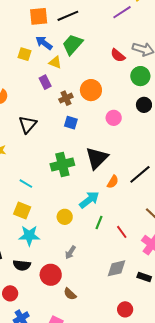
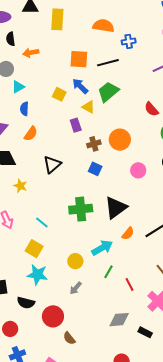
gray arrow: (70, 252) -> (76, 288), moved

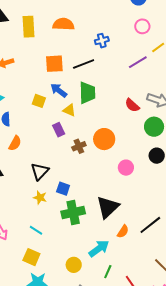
orange semicircle: (103, 26) -> (63, 24), moved
green trapezoid: (108, 92) -> (87, 93), turned 135
blue square: (95, 169) -> (63, 189), moved
yellow star: (20, 186) -> (40, 198), moved

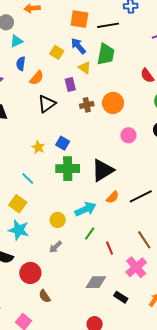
orange semicircle: (15, 143) -> (37, 78), moved
black triangle: (40, 171) -> (47, 104), moved

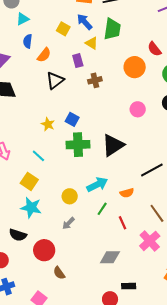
orange circle: (113, 103) -> (135, 67), moved
orange semicircle: (113, 197) -> (127, 193), moved, turned 32
black rectangle: (121, 297) -> (129, 286), moved, turned -32

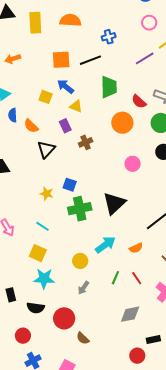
green trapezoid: (112, 29) -> (109, 87), moved
orange semicircle: (44, 55) -> (31, 126), turned 105
green line: (102, 209) -> (115, 278), moved

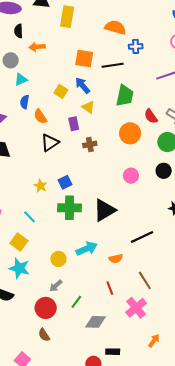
orange semicircle: (70, 20) -> (115, 27), moved
blue square: (70, 185) -> (65, 182), turned 32
green line: (115, 278) -> (76, 302), moved
red circle: (64, 318) -> (46, 308), moved

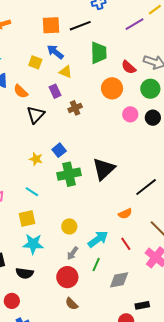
pink circle: (131, 176) -> (130, 114), moved
yellow square: (19, 242) -> (27, 219), turned -36
cyan arrow: (87, 249) -> (98, 239), moved

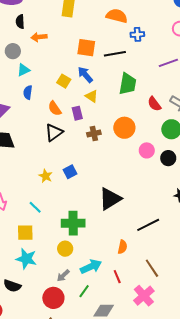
orange circle: (112, 88) -> (124, 128), moved
orange semicircle: (21, 91) -> (55, 108), moved
green cross: (69, 174) -> (73, 223), moved
orange semicircle: (125, 214) -> (122, 247), turned -64

